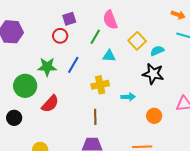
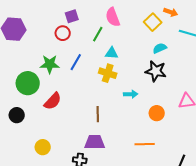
orange arrow: (178, 15) -> (171, 12), moved
yellow square: (137, 41) -> (153, 22), moved
yellow cross: (100, 85) -> (108, 73), moved, turned 30

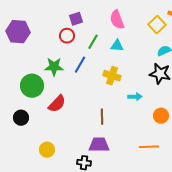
green line: (98, 34) -> (93, 42), moved
cyan triangle: (112, 53) -> (117, 46), moved

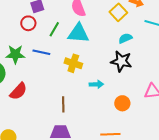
cyan triangle: (117, 46) -> (78, 33), size x1.6
blue line: (80, 65) -> (41, 52), turned 72

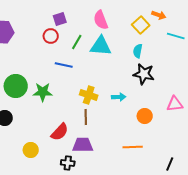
cyan semicircle: (125, 38) -> (138, 51), moved, turned -56
green star: (15, 54) -> (43, 92), moved
yellow cross: (73, 63) -> (89, 95), moved
red semicircle: (18, 91) -> (60, 132), moved

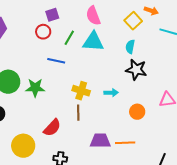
purple trapezoid: (83, 145) -> (100, 141), moved
yellow circle: (31, 150) -> (23, 146), size x1.5

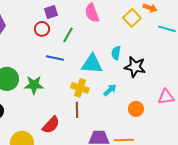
cyan triangle: (93, 42) -> (92, 64), moved
cyan semicircle: (130, 47) -> (116, 53), moved
cyan arrow: (111, 93) -> (110, 90), turned -40

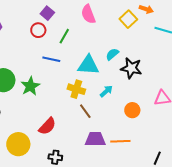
purple square: (51, 12) -> (47, 13), turned -32
cyan semicircle: (116, 53) -> (112, 54), turned 40
green star: (34, 85) -> (30, 86), turned -30
brown line: (77, 110) -> (85, 111), moved, turned -35

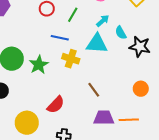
cyan semicircle: (112, 54) -> (121, 33), turned -80
yellow cross: (76, 89) -> (71, 59), moved
cyan arrow: (106, 91) -> (103, 21), moved

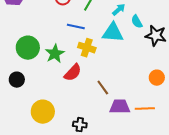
brown line: (94, 90) -> (103, 88), moved
red semicircle: (56, 105) -> (73, 73), moved

